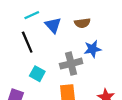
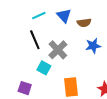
blue triangle: (53, 25) -> (64, 16), moved
gray cross: (71, 64) -> (58, 50), moved, turned -30

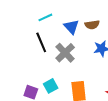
blue triangle: (64, 16) -> (71, 27), moved
cyan square: (44, 68) -> (51, 86), moved, turned 32

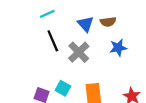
cyan line: (45, 17) -> (47, 14), moved
cyan square: (51, 86) -> (63, 88), turned -32

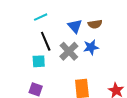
blue star: (118, 48) -> (91, 47), moved
cyan square: (63, 88) -> (39, 61), moved, turned -32

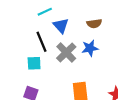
cyan line: (41, 17) -> (45, 12), moved
blue triangle: (75, 26) -> (61, 26), moved

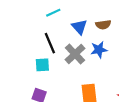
blue triangle: (61, 26) -> (79, 27), moved

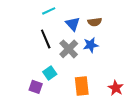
cyan square: (42, 65) -> (50, 73), moved, turned -32

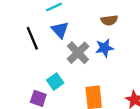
blue triangle: (73, 24) -> (60, 30), moved
black line: (46, 39) -> (32, 38), moved

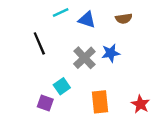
brown semicircle: (109, 20) -> (124, 19), moved
blue triangle: (60, 30) -> (87, 20), moved, turned -30

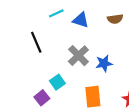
blue star: (111, 53) -> (104, 63), moved
purple square: (45, 103) -> (42, 98), turned 32

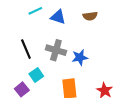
black line: (36, 42) -> (26, 49), moved
gray cross: (78, 56) -> (56, 50), turned -30

